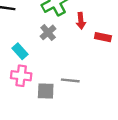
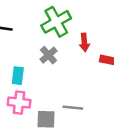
cyan rectangle: (20, 51) -> (18, 76), turned 49

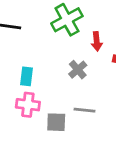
gray cross: (49, 55) -> (78, 70), moved

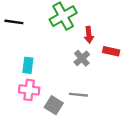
gray cross: (78, 70) -> (82, 58), moved
gray square: (56, 122) -> (54, 105), turned 30

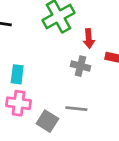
gray cross: (82, 58) -> (80, 66), turned -35

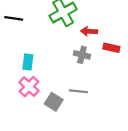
red arrow: (89, 39) -> (89, 31), turned 98
pink cross: (19, 103) -> (29, 87), turned 36

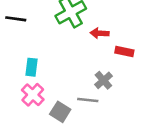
gray cross: (82, 55) -> (103, 80), moved, turned 35

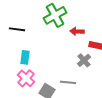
black line: (16, 19) -> (17, 29), moved
gray cross: (103, 80) -> (84, 60), moved

